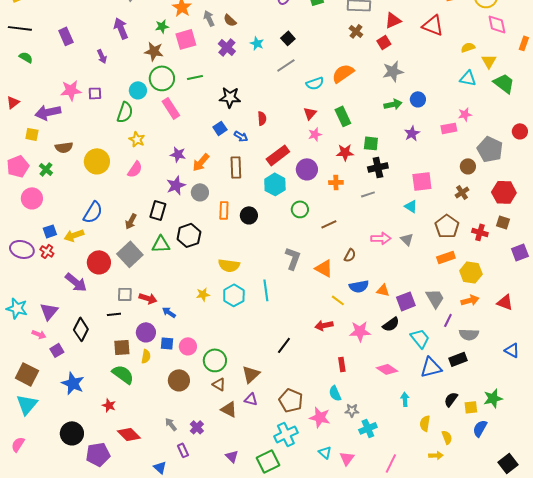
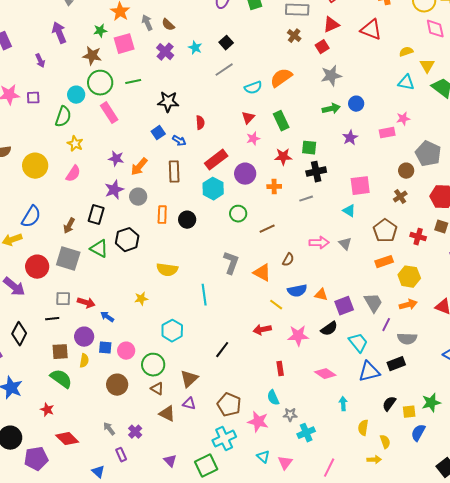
green triangle: (161, 244) -> (99, 249), turned 30
gray square: (130, 254) -> (68, 259), turned -30
cyan hexagon: (234, 295) -> (172, 331), moved

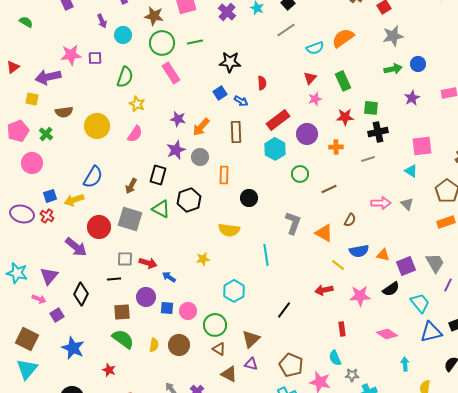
cyan circle: (76, 95) -> (123, 35), moved
black circle: (187, 220) -> (249, 198), moved
yellow semicircle: (84, 361) -> (154, 345), moved

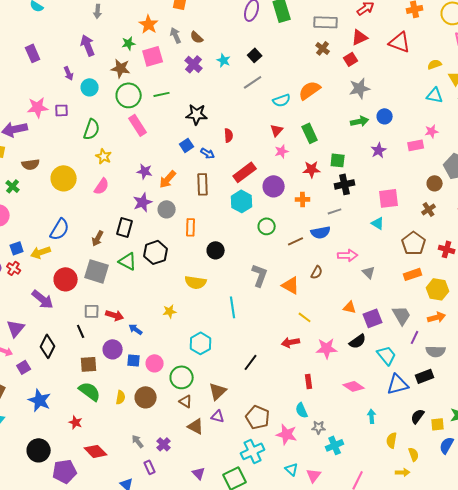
gray triangle: (407, 204) -> (369, 272), moved
blue semicircle: (359, 251) -> (321, 232), moved
black line: (114, 279) -> (81, 331), turned 72

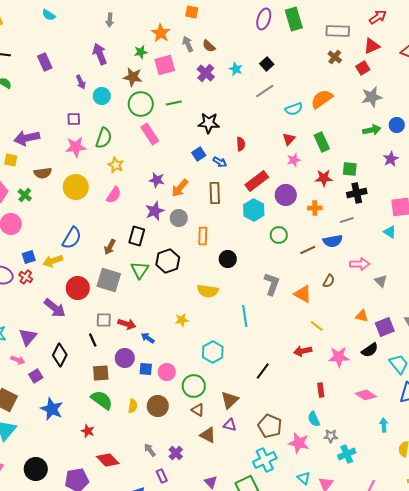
pink star: (38, 107) -> (76, 147), moved
green triangle: (128, 261) -> (140, 270), turned 36
black circle: (39, 450) -> (36, 469), moved

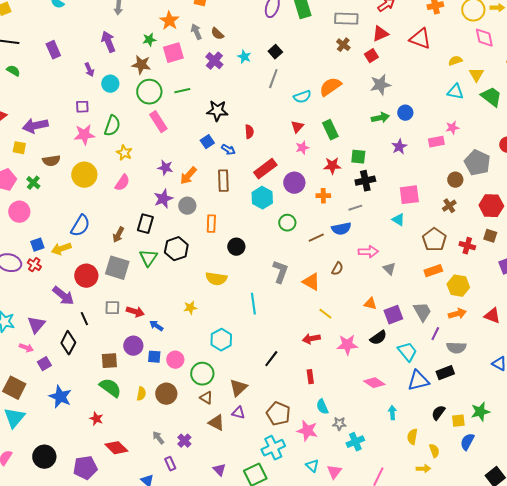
gray line: (265, 91) -> (273, 79), turned -36
black line: (93, 340) -> (84, 319), moved
red rectangle: (321, 390) -> (310, 377), moved

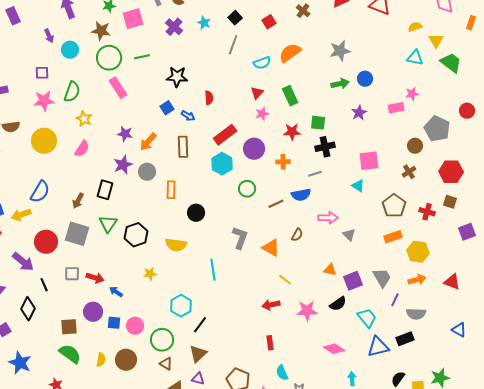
red square: (371, 56) -> (269, 22), moved
black hexagon: (176, 249) -> (136, 235), moved
black line: (271, 359) -> (200, 325), moved

